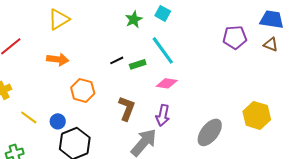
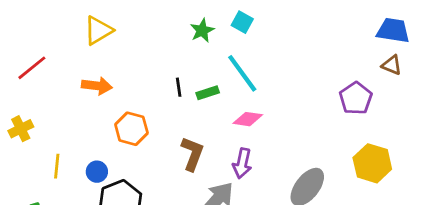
purple pentagon: (235, 37) -> (356, 98), moved, turned -30
black line: (117, 60) -> (179, 87), turned -72
yellow line: (29, 117) -> (57, 166), turned 60

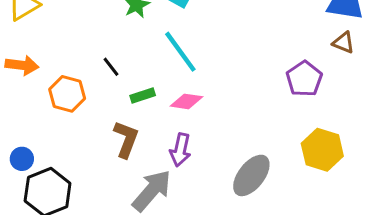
black line: (179, 87) -> (111, 67), turned -30
green rectangle: (208, 93) -> (143, 95), moved
orange hexagon: (131, 129) -> (67, 94), moved

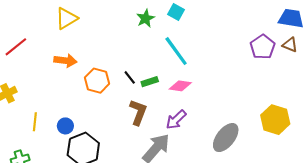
black line: (111, 67) -> (130, 77), moved
purple pentagon: (304, 79) -> (263, 47), moved
purple arrow: (180, 150) -> (176, 120), turned 35

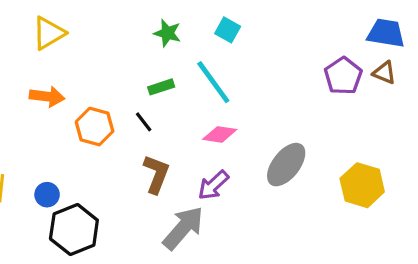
cyan square: (176, 12) -> (228, 30), moved
green star: (146, 18) -> (167, 33), turned -30
green rectangle: (150, 82) -> (161, 87), moved
gray ellipse: (226, 138) -> (286, 165), moved

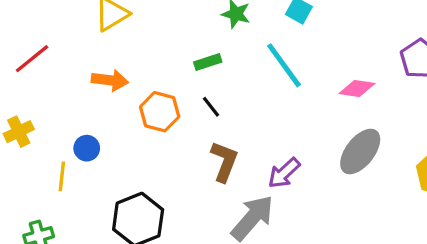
green rectangle: (161, 87) -> (208, 62), moved
pink diamond: (220, 134) -> (357, 89), moved
blue circle: (47, 195) -> (87, 148), moved

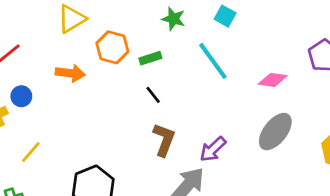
orange hexagon: (160, 112) -> (112, 47), moved
blue circle: (87, 148) -> (21, 96), moved
yellow line: (62, 176) -> (31, 152), turned 35

